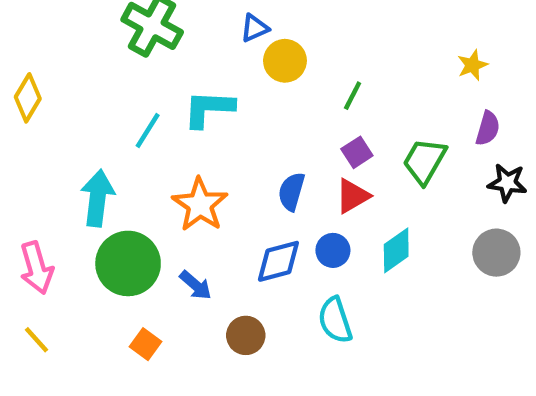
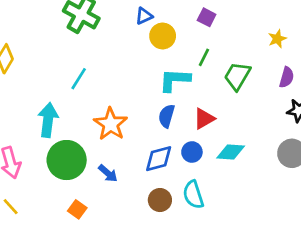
cyan L-shape: (209, 109) -> (175, 80), moved
purple square: (357, 152) -> (207, 17), moved, turned -30
green trapezoid: (424, 161) -> (237, 76), moved
cyan diamond: (396, 250) -> (231, 152), turned 40
brown circle: (246, 335) -> (160, 200), moved

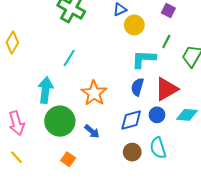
red triangle: (204, 119) -> (166, 89), size x1.4

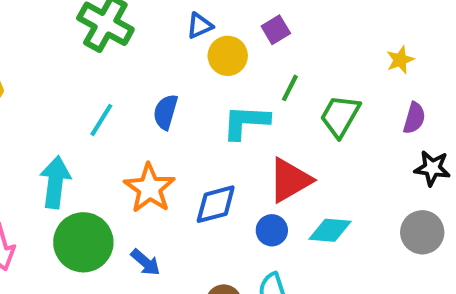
purple square: (168, 11) -> (276, 30), moved, turned 32
blue semicircle: (137, 87) -> (166, 112), moved
blue diamond: (131, 120) -> (216, 204), moved

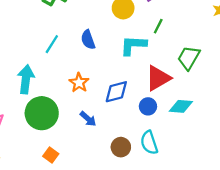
blue semicircle: (166, 112) -> (88, 40), turned -36
green trapezoid: (340, 116) -> (189, 58), moved
orange star: (150, 188) -> (79, 83), size x0.7
blue arrow: (146, 262) -> (88, 119), moved

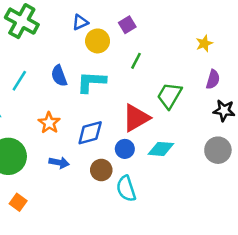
cyan L-shape: (133, 45) -> (91, 82), moved
blue arrow: (88, 119) -> (59, 163), turned -30
brown circle: (121, 147) -> (101, 170), moved

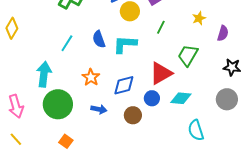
yellow star: (204, 43) -> (199, 18), moved
purple semicircle: (213, 79) -> (223, 33), moved
cyan semicircle: (126, 189) -> (196, 130), moved

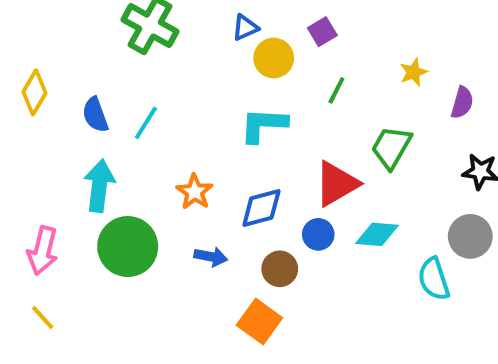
blue semicircle: (99, 39) -> (95, 115), moved
pink arrow: (16, 106) -> (43, 251), turned 30
cyan semicircle: (196, 130) -> (434, 279), moved
orange square: (66, 141) -> (259, 322), moved, size x1.5

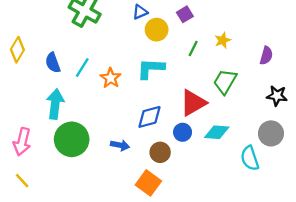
yellow star: (414, 72) -> (223, 40), moved
orange star: (195, 192) -> (111, 78), moved

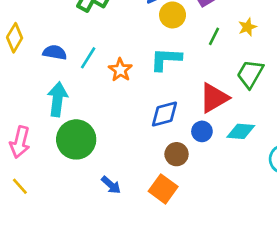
blue semicircle: (53, 63) -> (55, 52), turned 120
blue arrow: (120, 145) -> (111, 185), moved, turned 30

